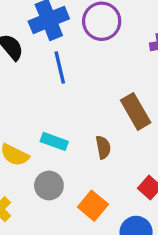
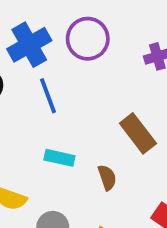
cyan rectangle: (54, 141) -> (59, 158), moved

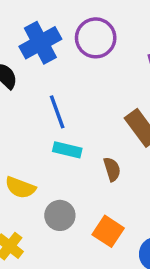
blue line: (48, 96) -> (57, 112), moved

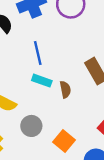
brown semicircle: (112, 169) -> (65, 89), moved

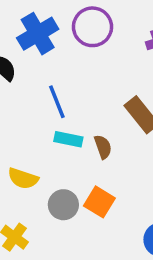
orange square: (64, 141) -> (99, 202), moved

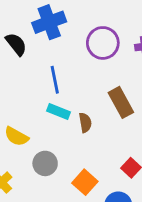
purple circle: (92, 27) -> (103, 43), moved
orange square: (99, 202) -> (85, 182), moved

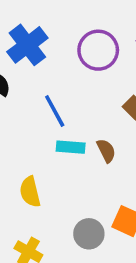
yellow semicircle: (16, 136) -> (30, 192), turned 65
gray circle: (45, 163) -> (89, 234), moved

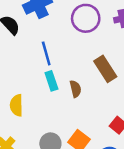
cyan rectangle: (71, 147) -> (51, 81), turned 54

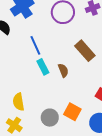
yellow semicircle: (16, 105) -> (18, 102), moved

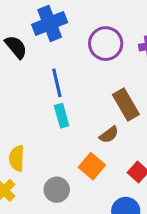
brown semicircle: (63, 70) -> (109, 135), moved, turned 64
orange square: (72, 112) -> (92, 166), moved

